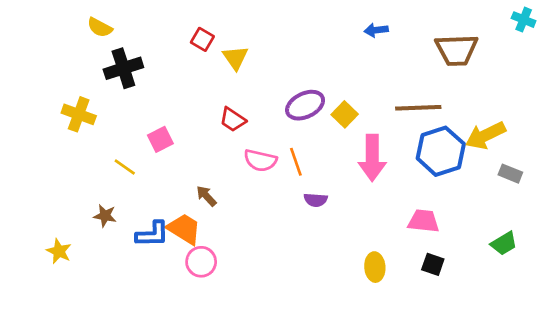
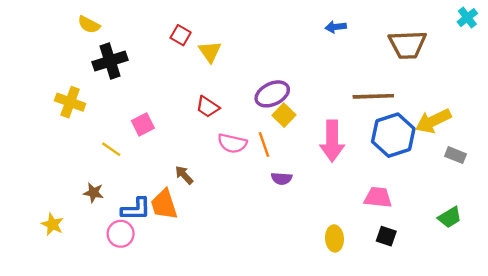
cyan cross: (524, 20) -> (467, 18), turned 30
yellow square: (345, 114) -> (284, 115), moved
orange trapezoid: (184, 229) -> (164, 204), turned -140
pink circle: (201, 262) -> (121, 234), moved

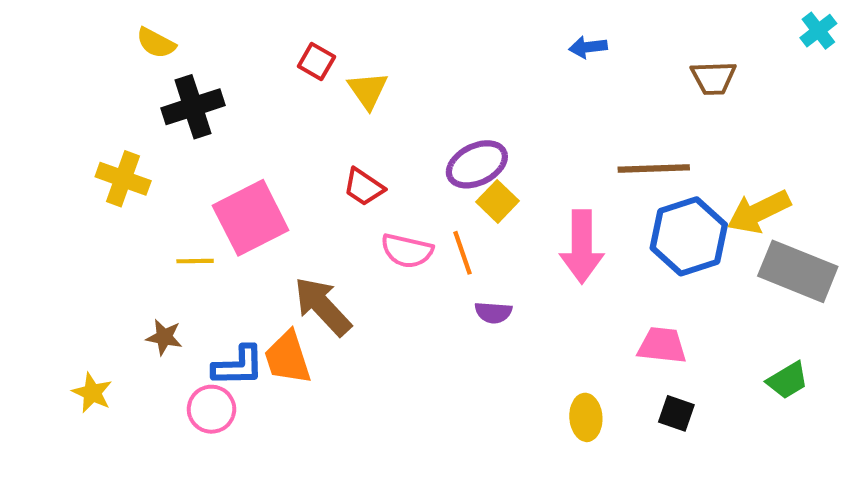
brown trapezoid: (407, 45) -> (713, 78), size x0.7
pink square: (143, 124) -> (251, 218), size x1.8
yellow line: (111, 149) -> (195, 261), turned -36
gray rectangle: (456, 155) -> (798, 271), size x2.0
brown arrow: (184, 175) -> (323, 306), size x1.8

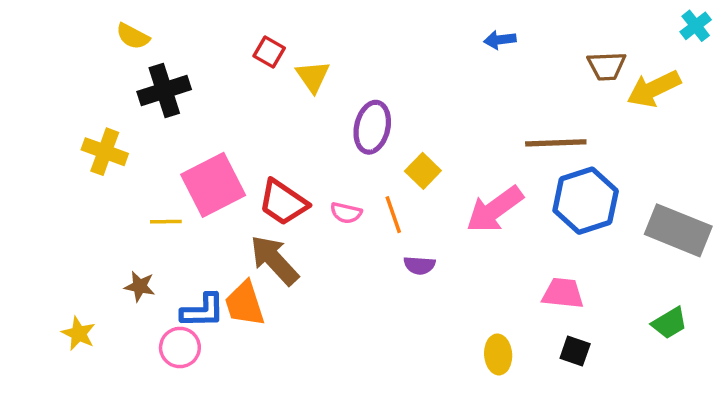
purple ellipse: (477, 164) -> (372, 127), moved, turned -51
red trapezoid: (364, 187) -> (283, 202), moved, size x1.4
yellow arrow: (759, 212) -> (654, 89), moved
pink arrow: (582, 247) -> (495, 209), turned 54
pink semicircle: (407, 251) -> (346, 213), size x0.7

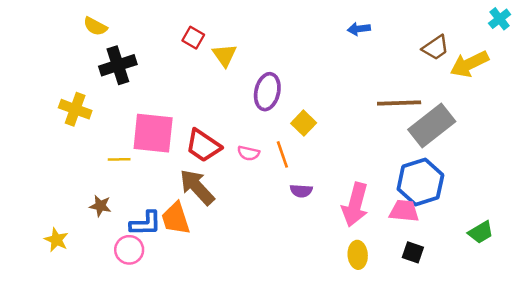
brown trapezoid: (607, 66) -> (436, 48), turned -32
pink square: (213, 185) -> (153, 133), turned 33
blue hexagon: (586, 201) -> (420, 182), moved
pink arrow: (495, 209) -> (355, 205), moved, turned -39
gray rectangle: (678, 230) -> (432, 126), moved, turned -60

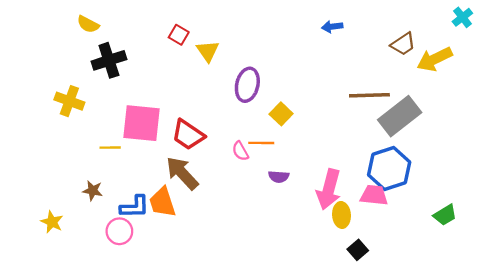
pink semicircle: (248, 153) -> (240, 151), moved, turned 48
orange line: (282, 154) -> (261, 143), turned -70
black square: (413, 252) -> (358, 250), moved, turned 30
yellow ellipse: (358, 255) -> (342, 215), moved

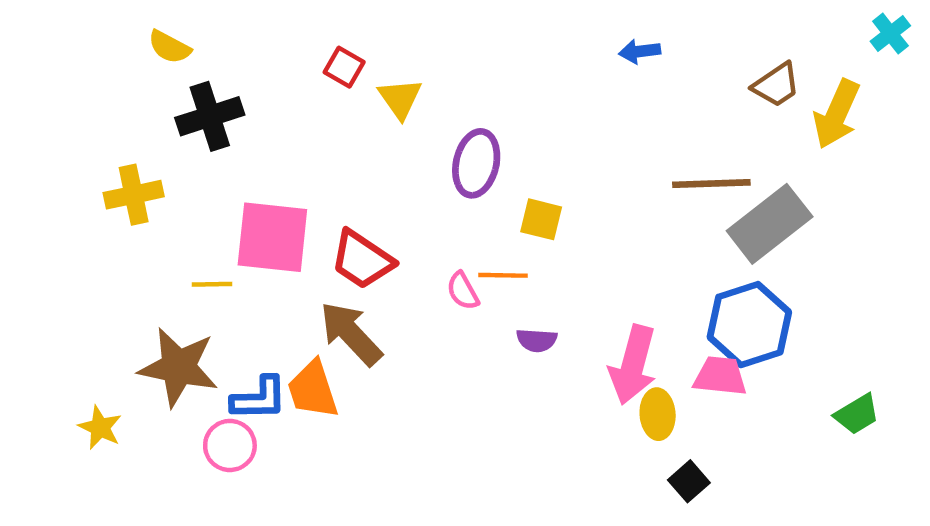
yellow arrow: (435, 59) -> (837, 114), turned -40
yellow cross: (69, 101) -> (134, 195), turned -32
yellow square: (281, 114) -> (541, 219), turned -30
brown star: (93, 191) -> (178, 367), size x2.0

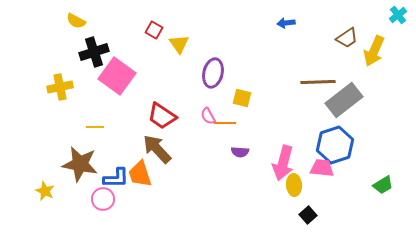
pink square: (272, 237) -> (117, 76), moved, turned 30
pink semicircle: (463, 291) -> (208, 116), moved

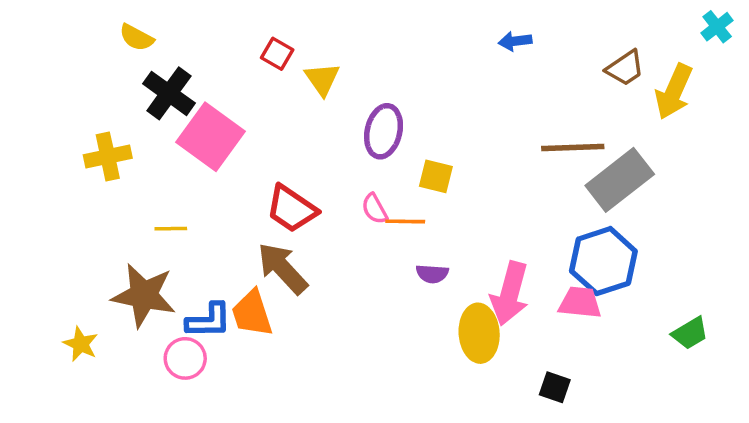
black cross: (94, 52) -> (169, 93), turned -36
yellow ellipse: (294, 185) -> (479, 333), moved, size x1.4
black square: (308, 215) -> (555, 387), turned -30

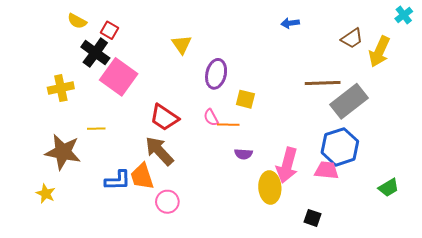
red square: (277, 54) -> (110, 30), moved
brown star: (144, 295) -> (63, 152), moved
pink circle: (185, 358) -> (167, 202), moved

